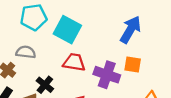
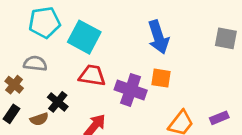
blue arrow: (130, 30) -> (158, 37), turned 132

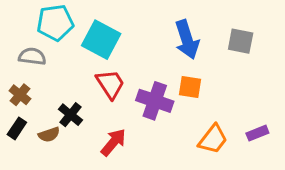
gray square: (226, 38) -> (241, 41), moved
gray semicircle: (35, 64) -> (32, 56), moved
red trapezoid: (92, 75) -> (110, 84), turned 48

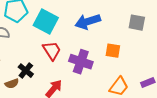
blue arrow: (187, 40) -> (88, 22), moved, turned 90
orange square: (190, 87) -> (113, 51), moved

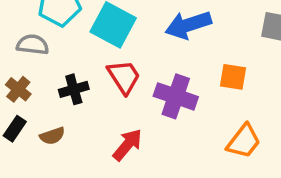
black cross: (26, 71) -> (74, 89), moved, turned 35

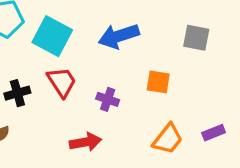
purple cross: (176, 96) -> (108, 99), size x0.6
red arrow: (127, 145) -> (85, 142), moved, turned 40

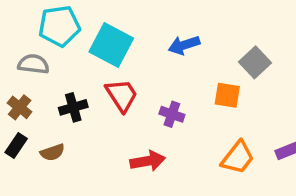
blue arrow: (119, 36) -> (184, 45), size x0.7
gray square: (196, 38) -> (255, 62), moved, turned 36

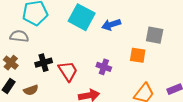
cyan square: (111, 45) -> (82, 17), moved
gray square: (255, 62) -> (155, 35), turned -36
red trapezoid: (122, 95) -> (68, 71), moved

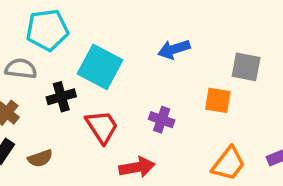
cyan square: (82, 17) -> (100, 67), moved
black cross: (44, 63) -> (61, 97), moved

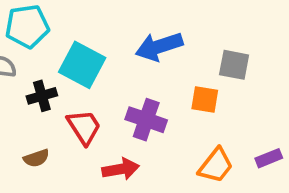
blue arrow: (174, 49) -> (159, 46), size x1.4
purple cross: (162, 120) -> (146, 120), size x1.5
brown semicircle: (40, 158) -> (36, 158), moved

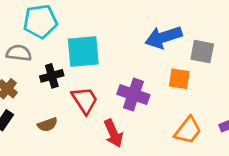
blue arrow: (159, 46) -> (164, 37), moved
cyan square: (82, 65) -> (83, 52), turned -33
red arrow: (121, 169) -> (113, 133), turned 76

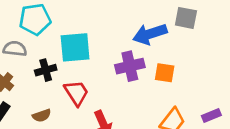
gray square: (202, 52) -> (186, 18), moved
purple cross: (133, 95) -> (130, 66), moved, turned -32

